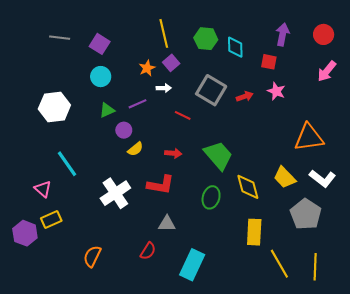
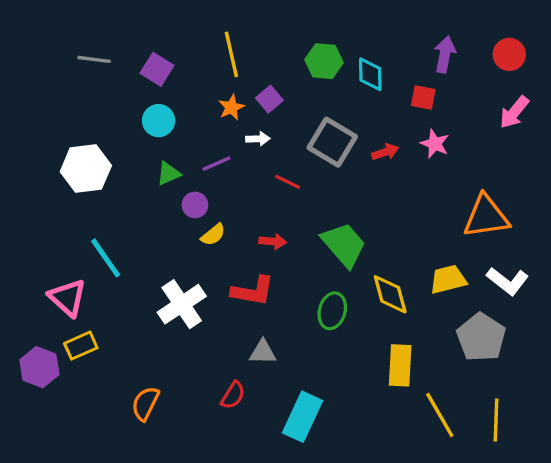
yellow line: (164, 33) -> (231, 54), moved
yellow trapezoid: (285, 177) -> (448, 279), turned 120
pink triangle: (43, 189) -> (68, 298), size x1.4

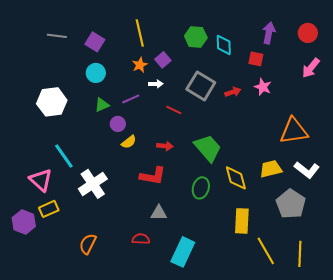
white cross: (182, 304) -> (93, 184), moved
red semicircle: (233, 395) -> (141, 239), turned -120

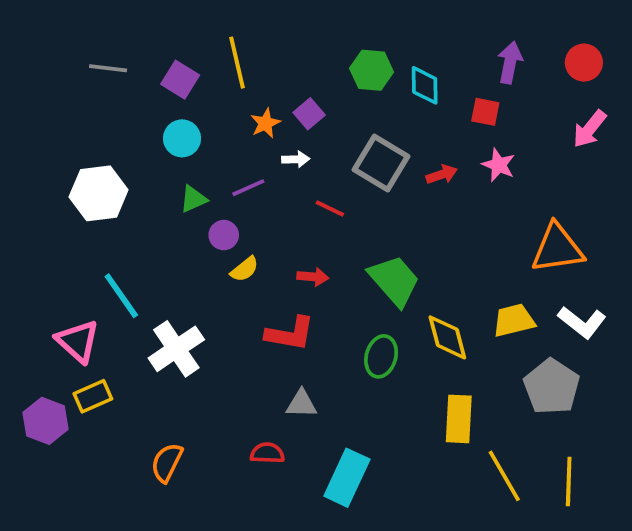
yellow line: (140, 33) -> (237, 63), moved

